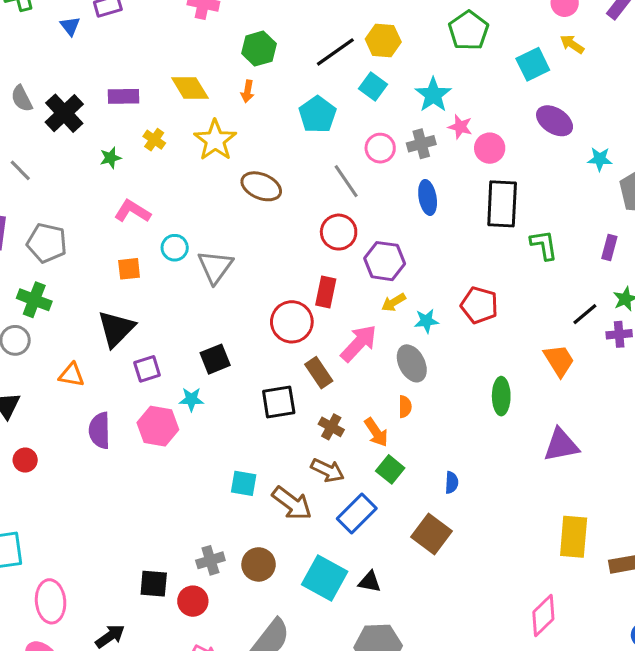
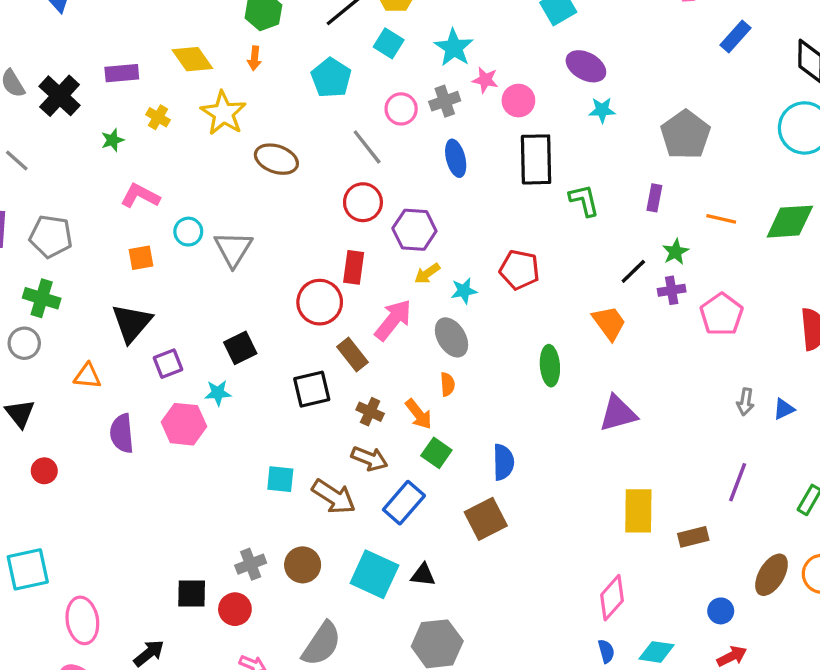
cyan star: (600, 159) -> (602, 110), moved
blue semicircle: (452, 483) -> (503, 462), size x1.5
brown square: (432, 534) -> (486, 519), turned 30

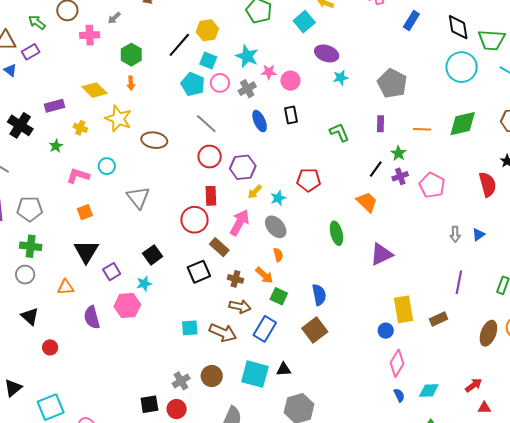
cyan pentagon: (331, 78) -> (193, 84), moved
pink circle: (401, 109) -> (220, 83), moved
black rectangle: (536, 159) -> (291, 115), moved, size x0.6
cyan circle: (188, 232) -> (107, 166), moved
blue circle: (721, 611) -> (386, 331), moved

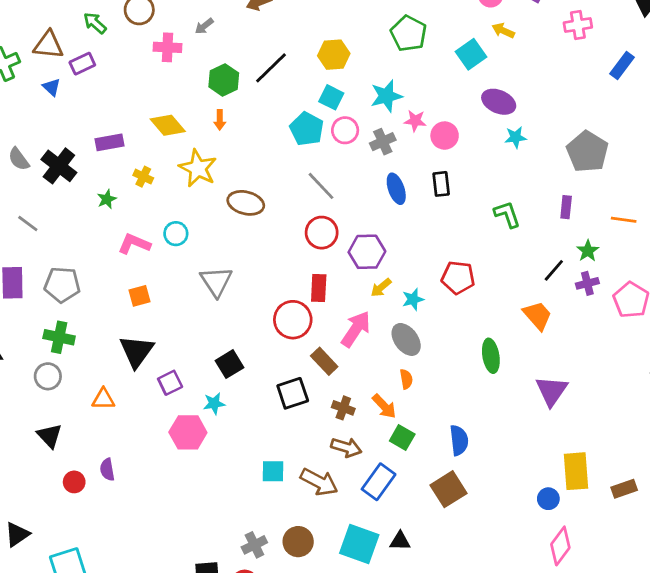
black line: (179, 45) -> (271, 68), moved
cyan star: (247, 56) -> (386, 96), turned 30
purple triangle: (381, 254) -> (552, 391), turned -35
purple semicircle: (92, 317) -> (107, 470), moved, size x0.7

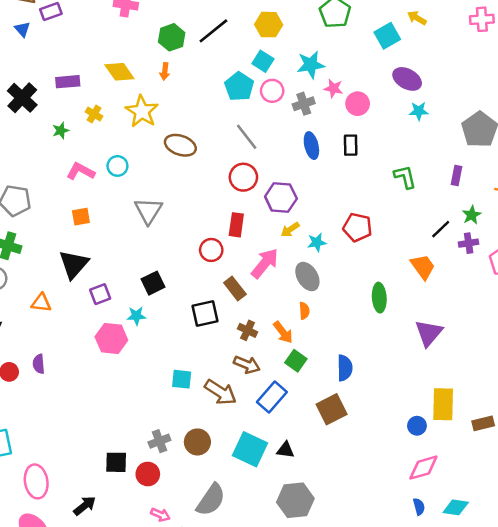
red circle: (293, 320) -> (211, 250), size x0.7
pink diamond: (560, 546) -> (423, 468), turned 32

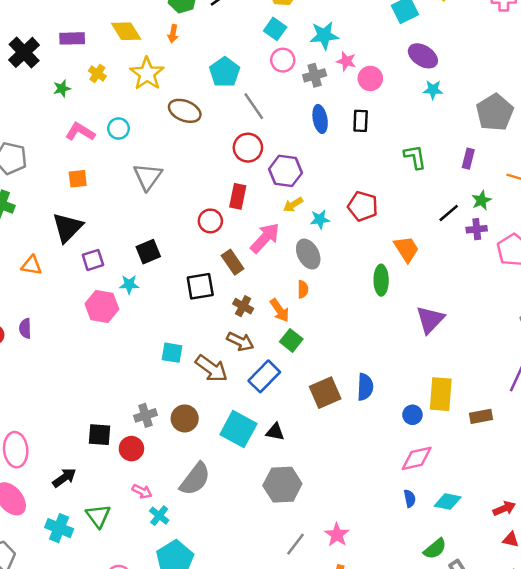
cyan pentagon: (239, 86) -> (225, 72), moved
orange trapezoid: (423, 267) -> (406, 249), moved
blue semicircle: (345, 368) -> (365, 387), moved

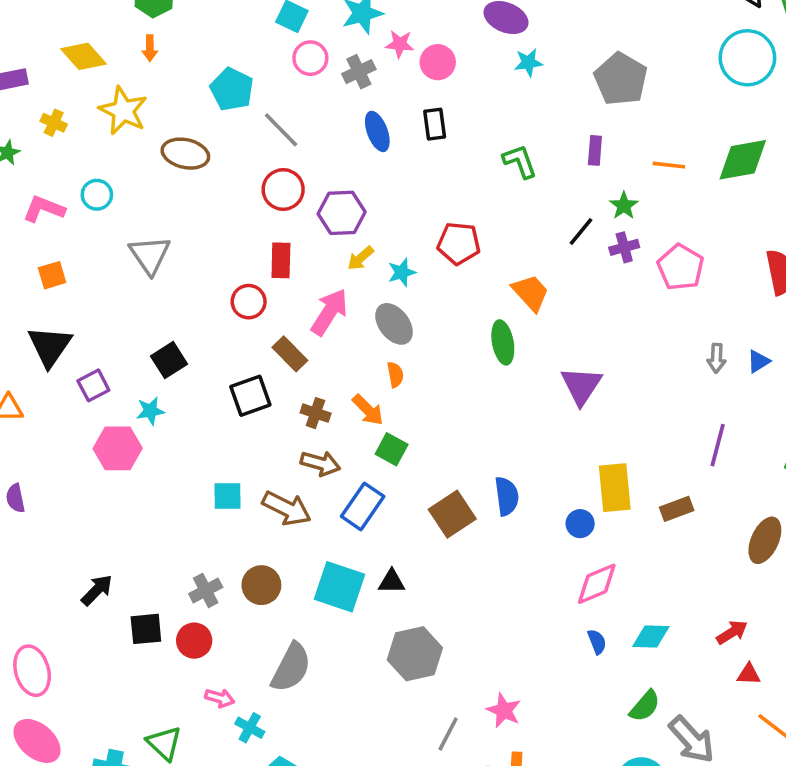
black arrow: (64, 478) -> (97, 590), moved

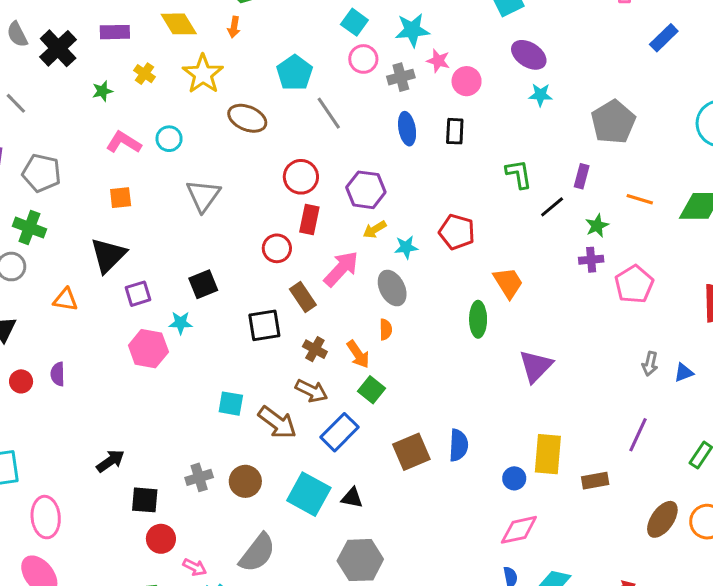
red circle: (283, 189) -> (301, 177), moved
black line: (581, 232) -> (552, 207), moved
red circle: (194, 641) -> (161, 539), moved

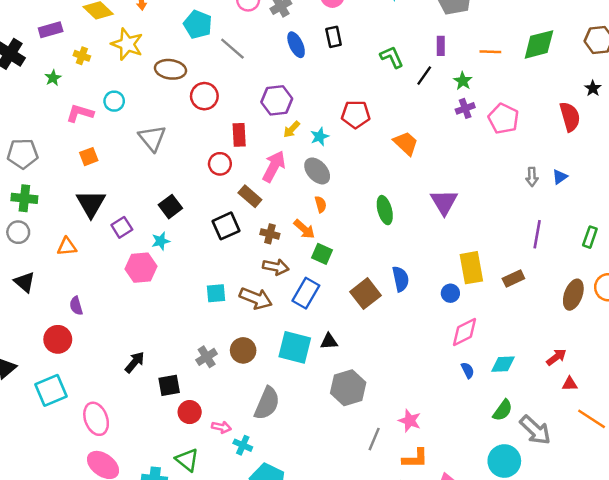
red circle: (301, 177) -> (204, 96), moved
green ellipse: (478, 319) -> (385, 210), moved
red circle: (21, 381) -> (58, 339), moved, size x1.5

